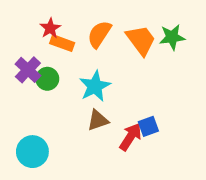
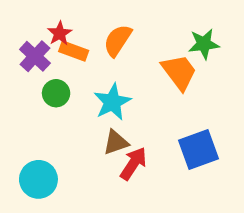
orange trapezoid: (141, 40) -> (179, 72), moved
purple cross: (28, 70) -> (35, 56), moved
blue square: (148, 126) -> (199, 149), moved, size x1.6
red arrow: (130, 137) -> (133, 164), moved

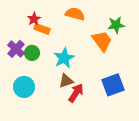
orange semicircle: (118, 40) -> (75, 14), moved, turned 72
purple cross: (35, 56) -> (16, 49), moved
cyan circle: (38, 179) -> (24, 87), moved

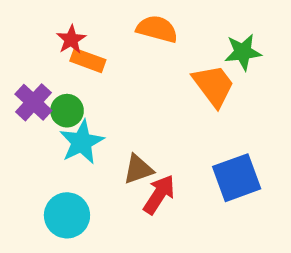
cyan star: (64, 58) -> (82, 142), moved
cyan circle: (24, 87) -> (67, 215), moved

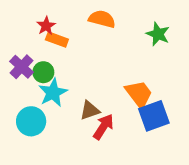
green star: (243, 52) -> (158, 34), turned 30
orange trapezoid: (214, 86) -> (139, 94), moved
cyan circle: (67, 215) -> (31, 121), moved

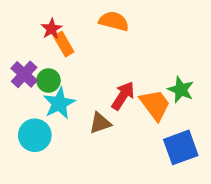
green star: (158, 34) -> (181, 90), moved
orange rectangle: (57, 39) -> (64, 44), turned 40
blue square: (154, 116) -> (181, 147), moved
red arrow: (103, 127) -> (123, 96), moved

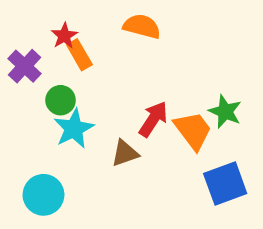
purple cross: (24, 74) -> (25, 66), moved
cyan circle: (35, 135) -> (43, 195), moved

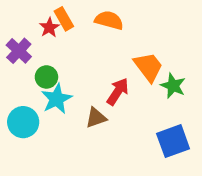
orange rectangle: (79, 55) -> (64, 19), moved
orange trapezoid: (193, 130) -> (148, 67), moved
cyan circle: (43, 195) -> (23, 122), moved

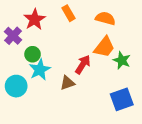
orange rectangle: (64, 19) -> (68, 13), moved
orange semicircle: (109, 20) -> (105, 18), moved
red star: (49, 28) -> (35, 19), size x1.5
orange trapezoid: (148, 67) -> (104, 47), turned 75

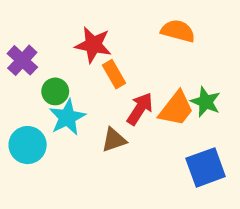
orange rectangle: (68, 13) -> (114, 74), moved
red star: (35, 19) -> (93, 45), moved, turned -30
orange trapezoid: (104, 47) -> (176, 109), moved

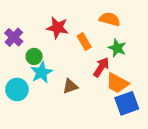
orange rectangle: (114, 74) -> (84, 42), moved
green star: (206, 102) -> (117, 48), moved
red arrow: (140, 109) -> (101, 67), moved
orange trapezoid: (176, 109) -> (117, 83), moved, turned 80

